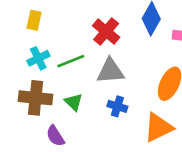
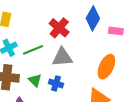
blue cross: (117, 106) -> (56, 83), moved

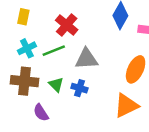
red cross: (59, 28) -> (67, 25), moved

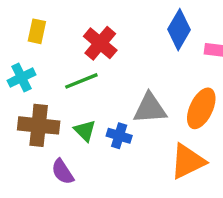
cyan cross: (27, 48) -> (21, 78), moved
gray triangle: (86, 59) -> (150, 108), moved

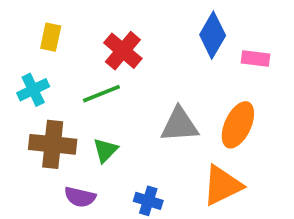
green triangle: (85, 131) -> (105, 150), turned 30
blue cross: (119, 136) -> (148, 201), moved
purple semicircle: (63, 172) -> (80, 197), turned -44

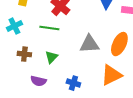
green line: (101, 94) -> (49, 28), turned 30
brown cross: (53, 144) -> (24, 54), size x0.6

